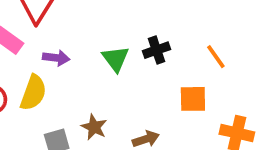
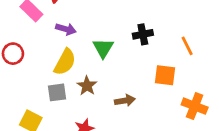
green triangle: (116, 59) -> (103, 48), moved
yellow semicircle: (33, 93) -> (65, 62), moved

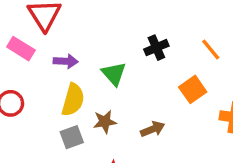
orange square: (165, 75) -> (193, 89), turned -30
brown star: (87, 86) -> (105, 122), turned -30

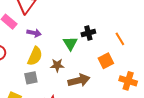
green triangle: (114, 74) -> (70, 43), moved
brown star: (105, 122) -> (57, 65), moved
brown arrow: (153, 129) -> (79, 80), size x1.5

